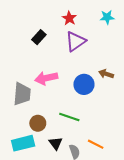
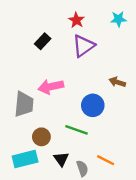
blue circle: (84, 84) -> (93, 105), moved

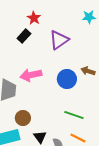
red star: (76, 20) -> (34, 18), moved
blue circle: (93, 105) -> (67, 79), moved
green line: (76, 130) -> (74, 115), moved

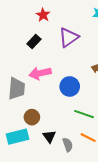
black rectangle: (24, 36) -> (34, 42), moved
blue circle: (67, 79) -> (70, 86), moved

